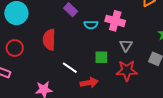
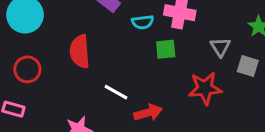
gray triangle: (126, 45) -> (220, 47), moved
green square: (101, 57) -> (166, 49), moved

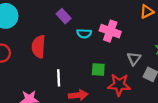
green square: (166, 49) -> (98, 69), moved
white line: (116, 92) -> (59, 78), turned 49

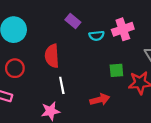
pink cross: (110, 31) -> (123, 29), turned -30
white line: (59, 78) -> (62, 85), moved

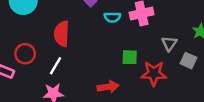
red circle: (15, 68) -> (25, 54), moved
white line: (62, 85) -> (55, 66), moved, turned 35

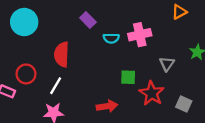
gray square: (189, 61) -> (184, 104), moved
red star: (154, 74) -> (152, 93), turned 30

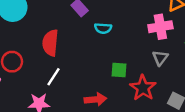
pink cross: (140, 35) -> (160, 27), moved
white line: (56, 86) -> (54, 77), moved

